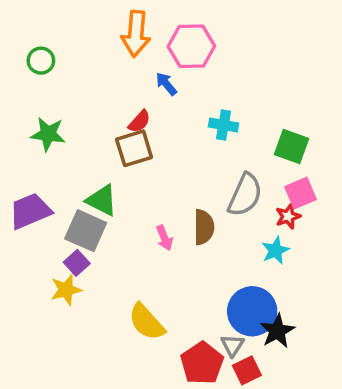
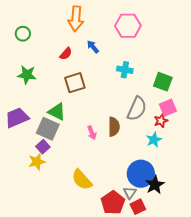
pink hexagon: (191, 46) -> (128, 26), moved
red semicircle: (139, 121) -> (66, 54), moved

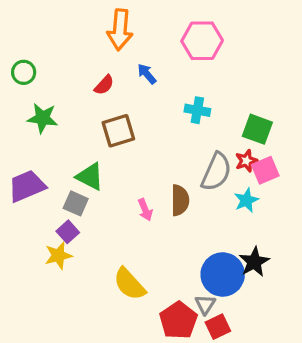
green circle: (23, 34) -> (24, 72), moved
red star: (161, 121) -> (246, 161), moved
gray square: (48, 129) -> (76, 203), size x0.7
cyan star: (154, 140) -> (246, 200), moved
black star: (155, 185) -> (254, 262), moved

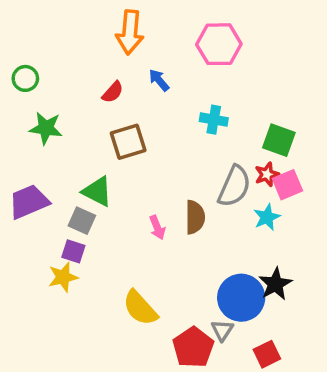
purple square: (68, 232) -> (73, 251), turned -30
red square: (218, 327) -> (267, 354), moved

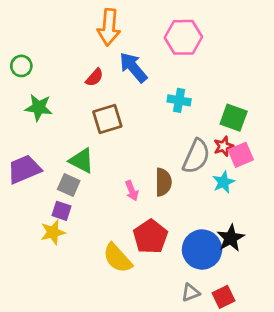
blue arrow: (159, 80) -> (133, 67), size x1.6
gray triangle: (222, 330) -> (191, 293), moved, turned 36
red pentagon: (193, 347) -> (150, 237), moved

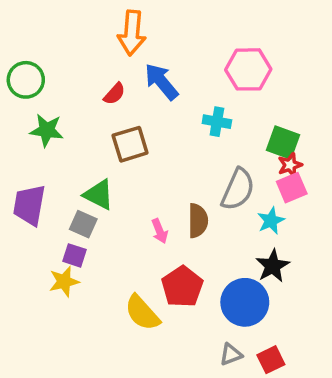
pink hexagon: (183, 37) -> (248, 69), moved
green circle: (21, 66) -> (26, 80), size x1.4
red star: (224, 146) -> (290, 165), moved
purple trapezoid: (24, 169) -> (29, 205), turned -57
black star: (231, 238) -> (273, 266), moved

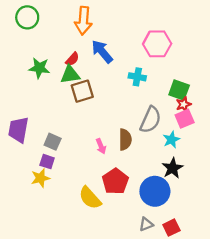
green circle: (26, 80) -> (27, 17), moved
green star: (47, 130) -> (39, 68), moved
green triangle: (99, 195) -> (70, 75), moved, turned -35

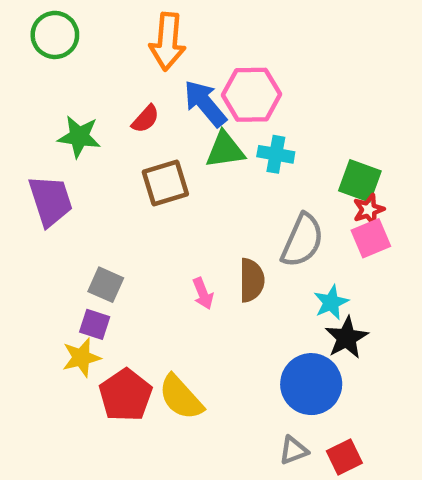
pink hexagon: (157, 44) -> (252, 95), moved
green triangle: (70, 75) -> (225, 150), moved
purple trapezoid: (18, 130) -> (50, 201), moved, turned 152
cyan star: (171, 140) -> (331, 302), moved
red pentagon: (115, 181) -> (126, 395), moved

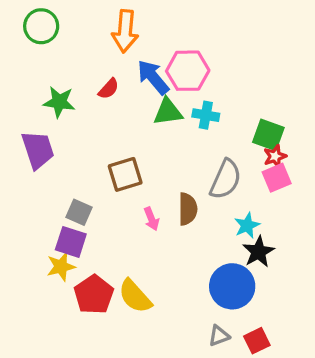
brown square: (165, 183) -> (125, 174), moved
purple square: (95, 324) -> (71, 242), size x1.4

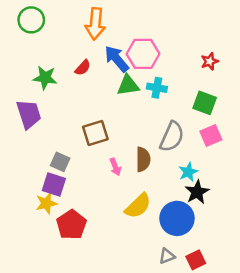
red star: (275, 156) -> (210, 61), moved
yellow semicircle: (135, 296) -> (138, 206), moved, turned -92

